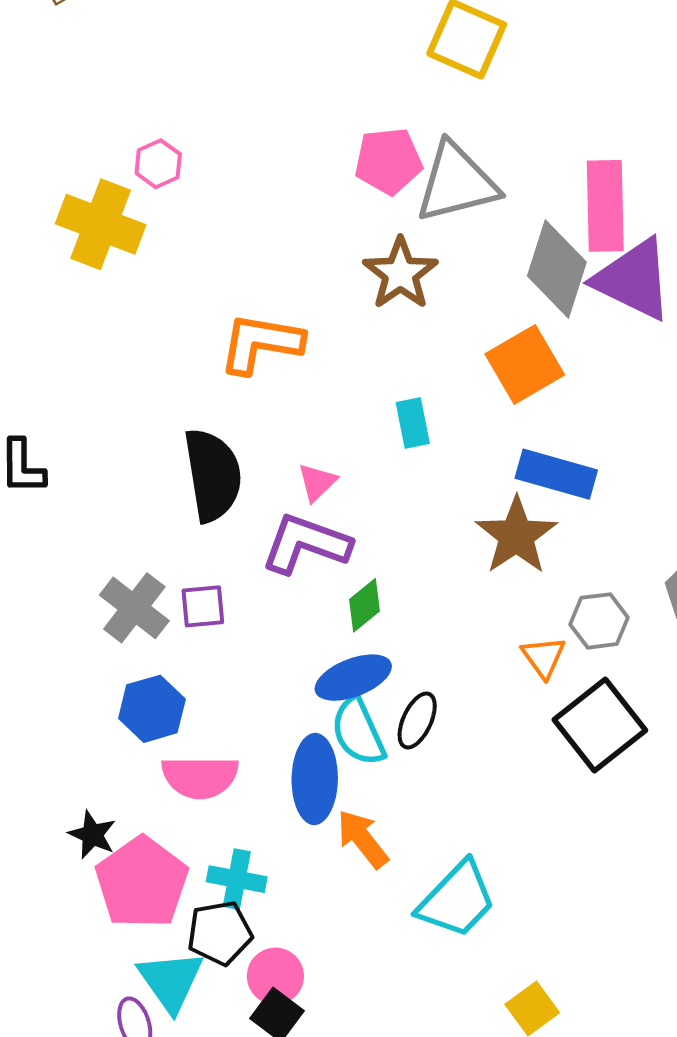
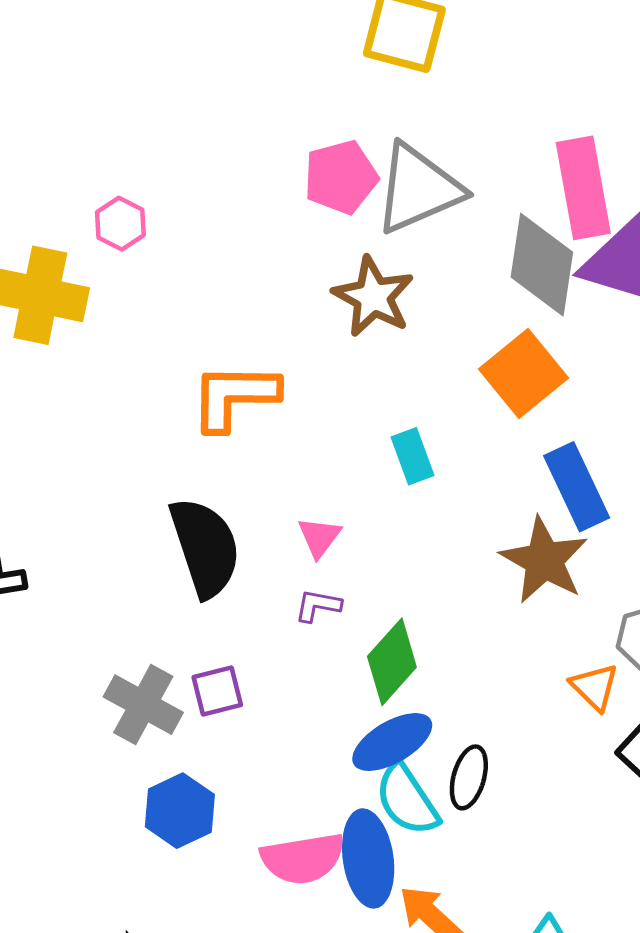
pink hexagon: (158, 164) -> (120, 224), moved
blue rectangle: (556, 474) -> (577, 487), turned 58
purple L-shape: (306, 544) -> (318, 606), size x0.5
green diamond: (365, 605) -> (392, 662), size x1.4
pink semicircle: (200, 777) -> (303, 858), moved

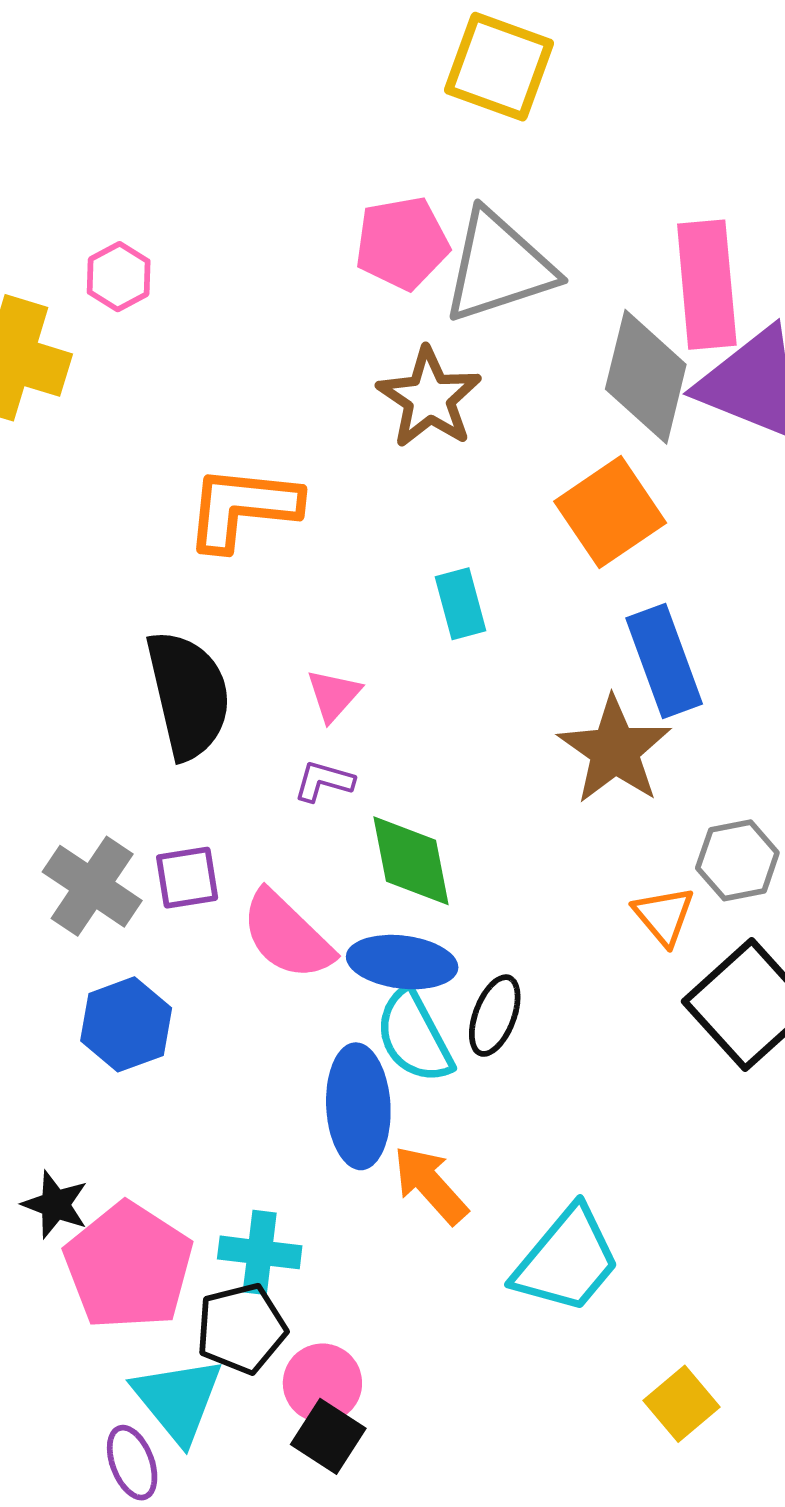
green diamond: (392, 662) -> (411, 861), turned -58
blue ellipse: (392, 742) -> (402, 962), turned 32
pink semicircle: (303, 858) -> (287, 935), moved, turned 48

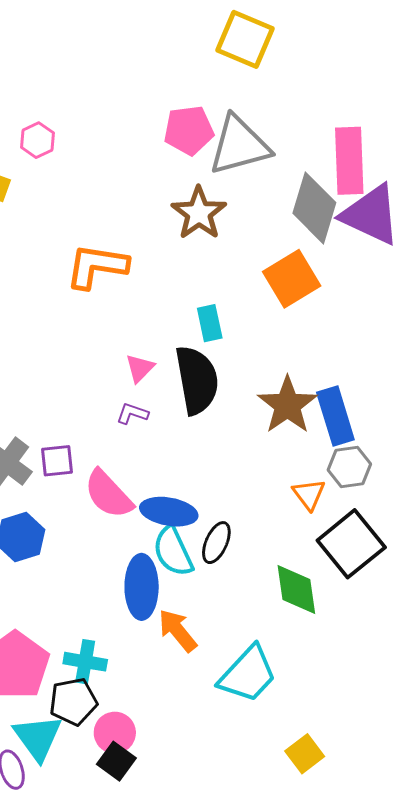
blue rectangle: (664, 661) -> (335, 416), moved
black semicircle: (188, 695) -> (197, 380), moved
green diamond: (411, 861) -> (296, 590), moved

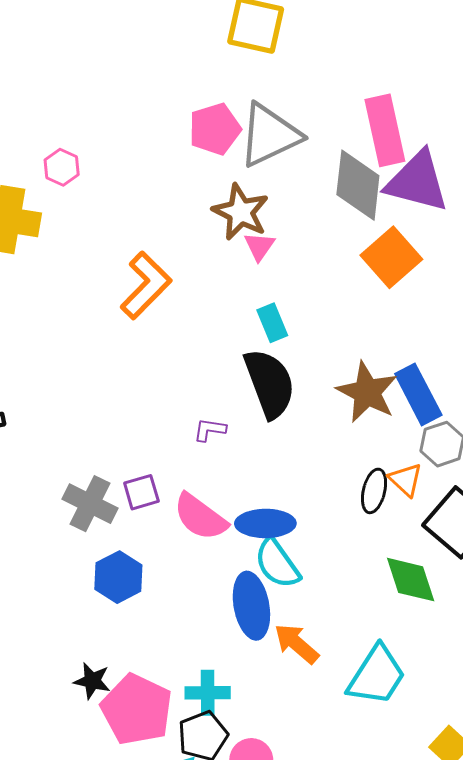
orange L-shape: (97, 266) -> (146, 285), turned 136
orange square: (292, 279) -> (391, 257), moved
pink triangle: (140, 368) -> (259, 246), moved
black ellipse: (216, 543) -> (374, 491), moved

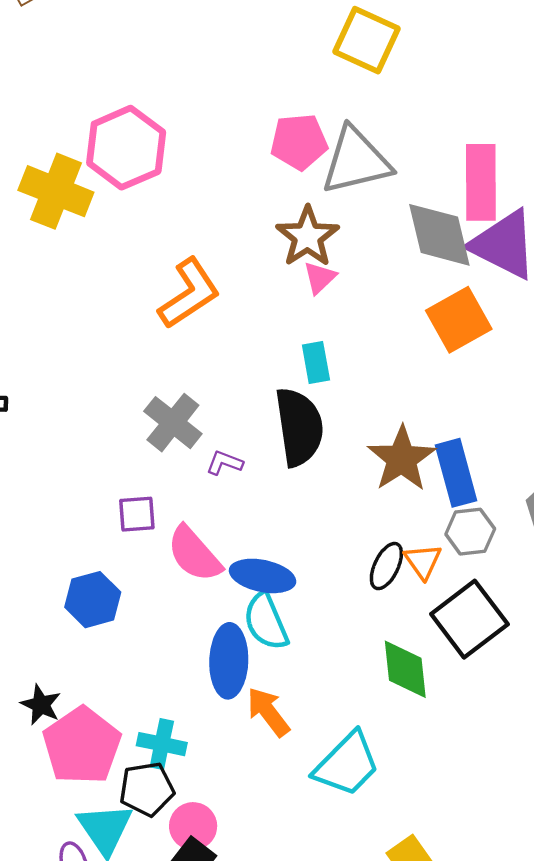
pink hexagon: (62, 167) -> (126, 148), size x2.0
gray diamond: (358, 185) -> (439, 235), turned -32
gray cross: (90, 504) -> (173, 423), moved

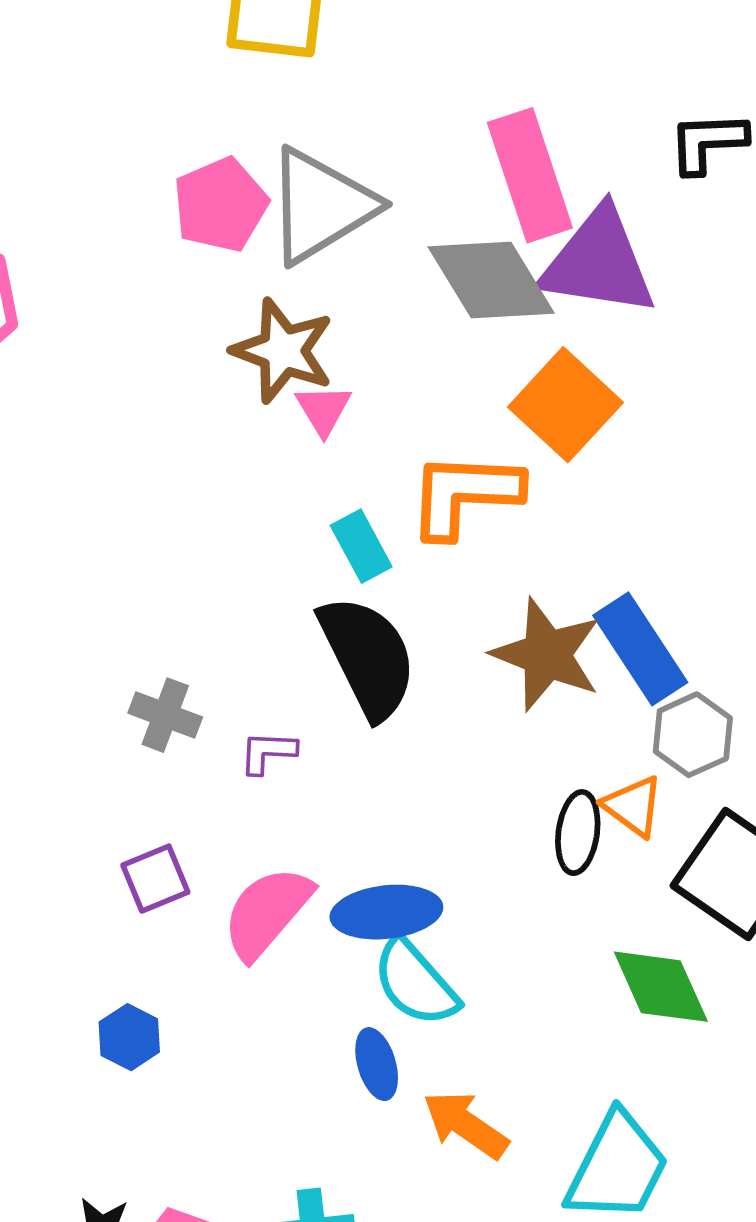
orange L-shape: (189, 293) -> (465, 494), moved, turned -126
gray cross: (173, 423) -> (165, 715), size x0.7
pink semicircle: (194, 554) -> (267, 912), turned 100
blue hexagon: (93, 600) -> (129, 1037), size x0.7
blue ellipse: (229, 661) -> (377, 1064), size x0.6

